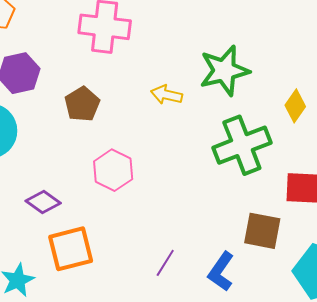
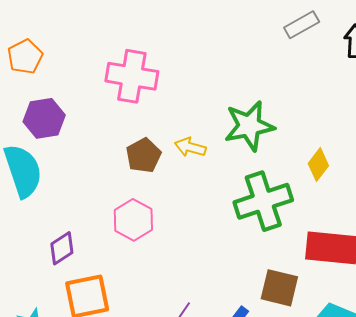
brown pentagon: (82, 104) -> (144, 155), moved
purple diamond: (43, 202) -> (62, 248), turned -72

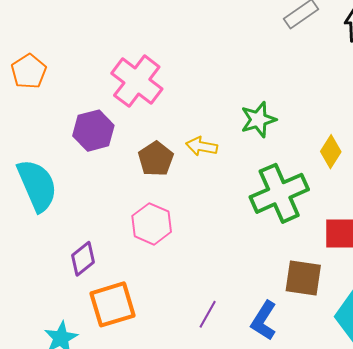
pink cross: (132, 76) -> (137, 81), turned 33
purple hexagon: (44, 118) -> (93, 131), moved
green star: (249, 126) -> (258, 120), size x0.7

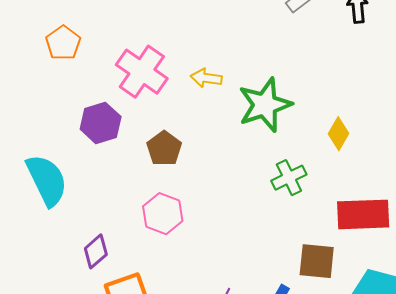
orange pentagon: (29, 71) -> (63, 43), moved
green star: (258, 120) -> (265, 105), size x1.5
yellow arrow: (202, 146) -> (206, 78), moved
green cross: (279, 193) -> (289, 178), size x0.6

